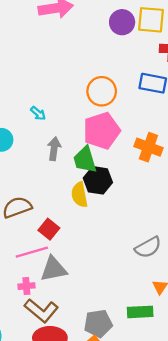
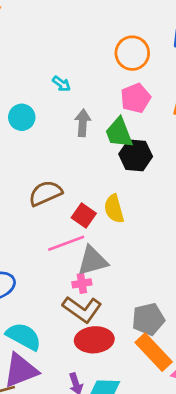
pink pentagon: (102, 131) -> (136, 98), size x0.7
yellow semicircle: (79, 195) -> (114, 209), moved
pink cross: (26, 286) -> (82, 283), moved

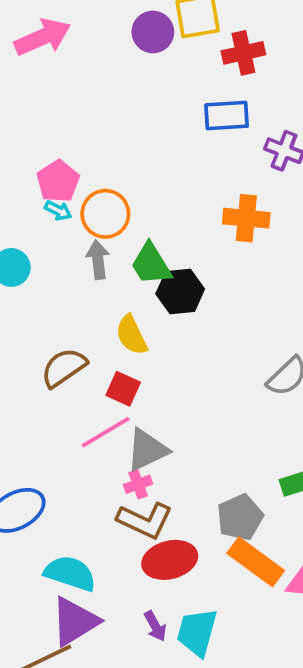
orange circle: (132, 53) -> (105, 214), moved
pink pentagon: (136, 98) -> (58, 181), moved
yellow semicircle: (114, 209) -> (131, 335), moved

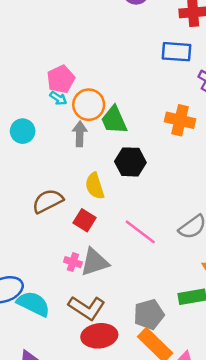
green trapezoid: (151, 264) -> (114, 120), moved
pink line: (106, 432) -> (140, 232), moved, turned 60
pink cross: (138, 484) -> (73, 262), moved, turned 30
cyan semicircle: (70, 573) -> (33, 304), moved

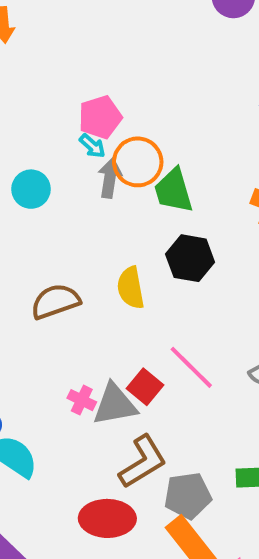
gray arrow: (80, 134) -> (110, 178), moved
red square: (84, 220) -> (145, 387), moved
brown L-shape: (87, 308) -> (143, 462), moved, turned -72

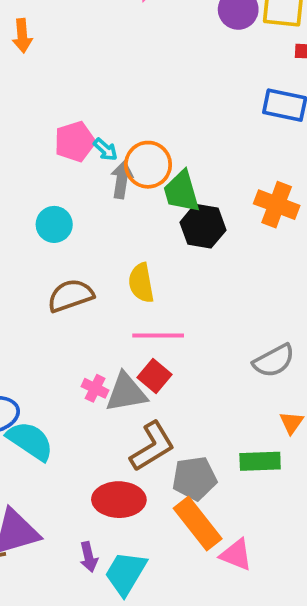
pink pentagon: (100, 117) -> (75, 142), moved
cyan circle: (31, 189) -> (54, 224), moved
black hexagon: (190, 258) -> (203, 226), moved
pink line: (191, 367) -> (158, 335), moved, turned -45

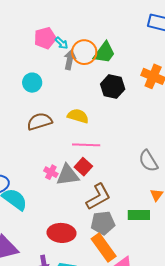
green trapezoid: (182, 192) -> (104, 53), moved, turned -130
yellow semicircle: (141, 283) -> (78, 116), turned 115
gray semicircle: (274, 361) -> (148, 161), turned 85
brown L-shape: (152, 446) -> (98, 197), moved

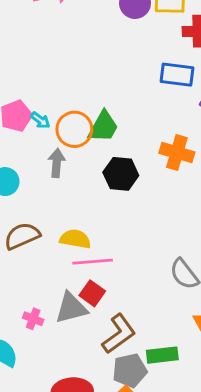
gray arrow: (70, 60) -> (57, 163), moved
yellow semicircle: (78, 116) -> (75, 239), moved
pink cross: (51, 172) -> (33, 319), moved
green rectangle: (139, 215) -> (162, 355), moved

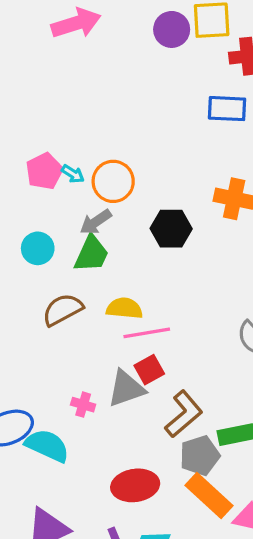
green trapezoid: (103, 127) -> (91, 254), moved
gray arrow: (57, 163) -> (96, 222), turned -124
red square: (92, 293) -> (149, 370), turned 30

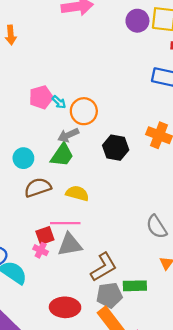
cyan circle: (38, 248) -> (23, 158), moved
pink line: (147, 333) -> (65, 223), moved
red square: (149, 370) -> (45, 236), moved

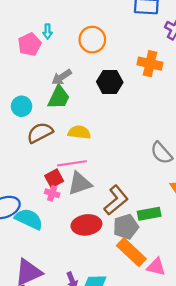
cyan arrow: (59, 102) -> (48, 31), moved, turned 56
orange circle: (84, 111) -> (92, 40), moved
red ellipse: (65, 307) -> (86, 225), moved

